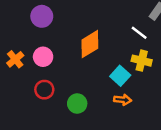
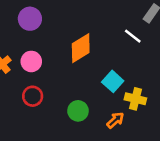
yellow cross: (142, 61) -> (135, 99), moved
orange arrow: (123, 100) -> (115, 120), moved, turned -48
green circle: (77, 104) -> (78, 111), moved

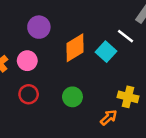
purple circle: (30, 19) -> (39, 27), moved
cyan square: (113, 81) -> (106, 52), moved
green circle: (78, 111) -> (72, 97), moved

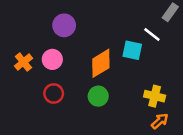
orange diamond: (75, 48) -> (101, 63), moved
cyan square: (106, 52) -> (132, 50), turned -30
orange arrow: (109, 117) -> (160, 121), moved

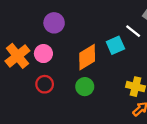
cyan square: (132, 50) -> (115, 45), turned -36
orange cross: (23, 62) -> (17, 56), size x1.5

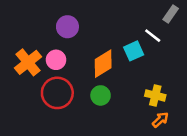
red circle: (45, 84) -> (57, 93), size x1.6

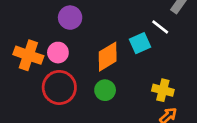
orange cross: (28, 62) -> (28, 55), turned -32

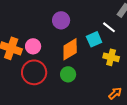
purple circle: (70, 18) -> (61, 20), moved
yellow cross: (163, 90) -> (111, 57), moved

